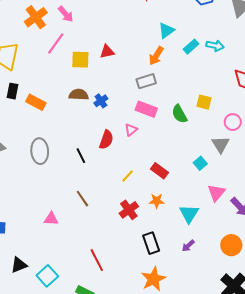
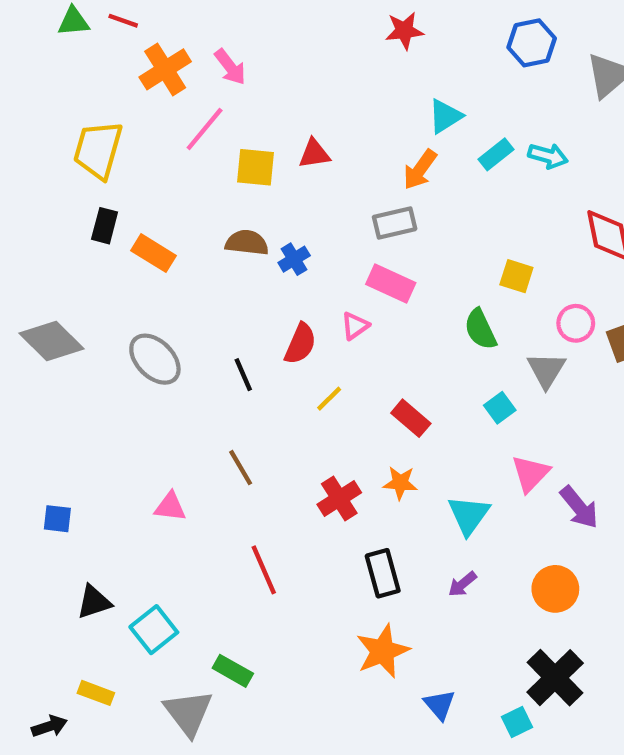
green semicircle: (179, 114) -> (480, 329), moved
gray ellipse: (40, 151) -> (155, 359), turned -45
yellow line: (128, 176) -> (329, 399), moved
red line: (97, 260) -> (264, 570), moved

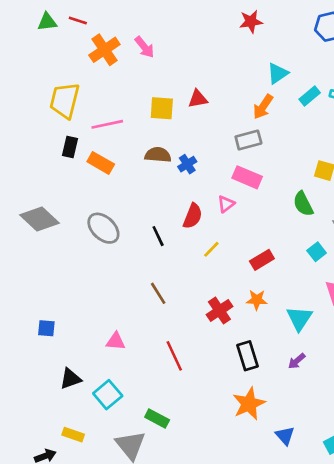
pink line: (205, 129) -> (107, 124), moved, turned 40
red rectangle: (411, 418) -> (262, 260), turned -70
pink triangle: (170, 507) -> (116, 341), moved

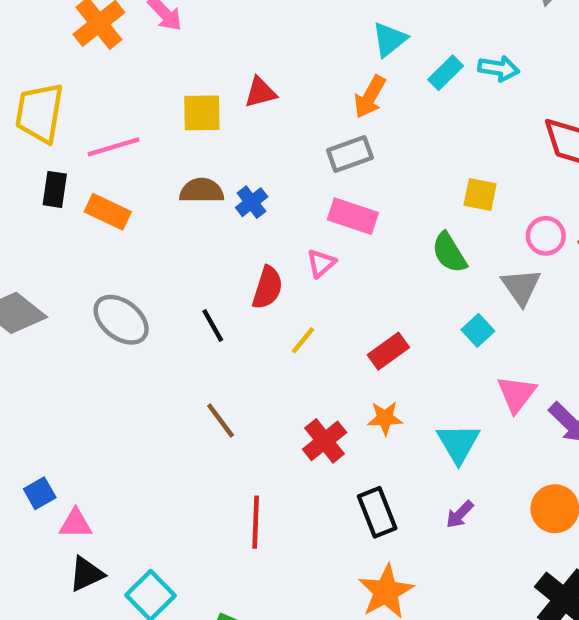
blue square: (46, 328) -> (40, 493), turned -30
pink triangle: (116, 341) -> (76, 524), moved
red line: (174, 356) -> (256, 522), turned 32

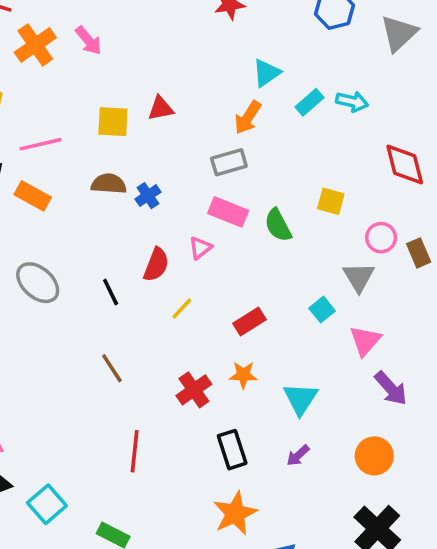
green semicircle: (449, 253) -> (278, 225), moved
pink triangle: (517, 394) -> (365, 341), moved

